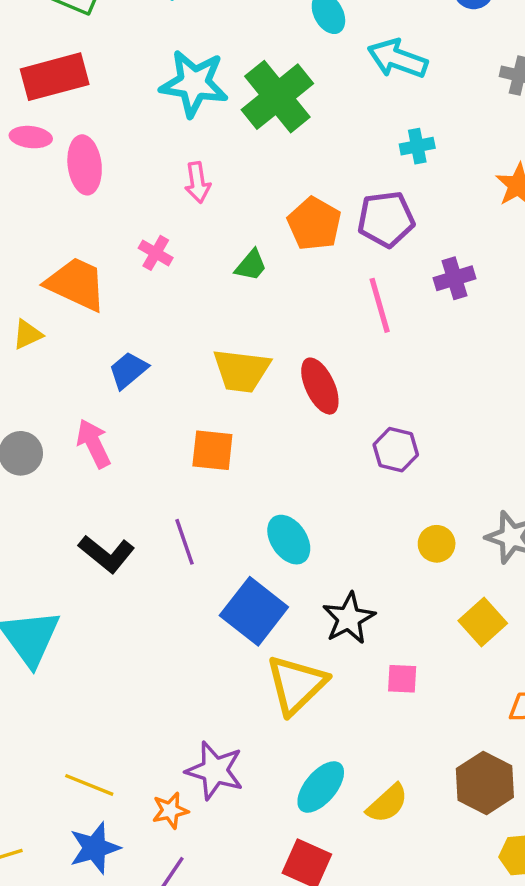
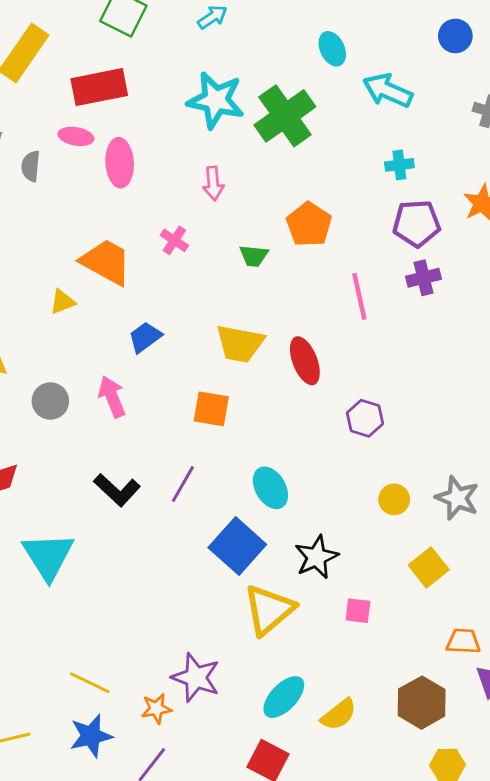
purple pentagon: (386, 219) -> (417, 223), moved
green trapezoid: (251, 265) -> (254, 256), turned 52
purple line: (184, 542) -> (183, 484), turned 45

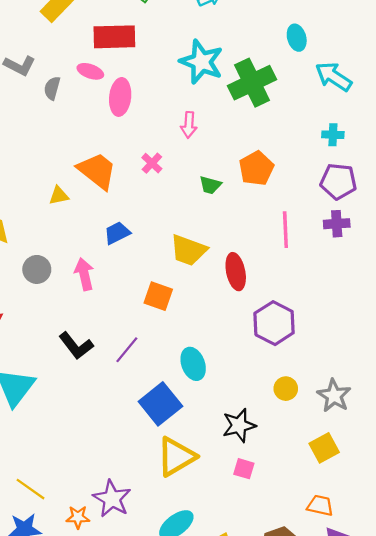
purple hexagon: (365, 418) -> (274, 323), size x1.5
black star: (316, 557) -> (239, 425), moved
yellow square: (429, 567) -> (324, 448), moved

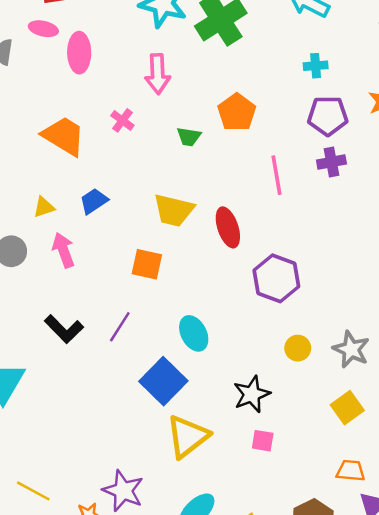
pink arrow: (189, 125) -> (158, 74), size x1.4
yellow triangle: (59, 195) -> (44, 207), moved

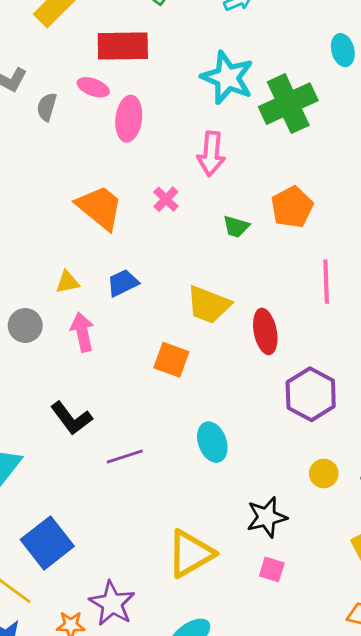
purple line: (120, 327) -> (125, 457), moved, turned 32
blue square: (163, 381) -> (47, 543), moved

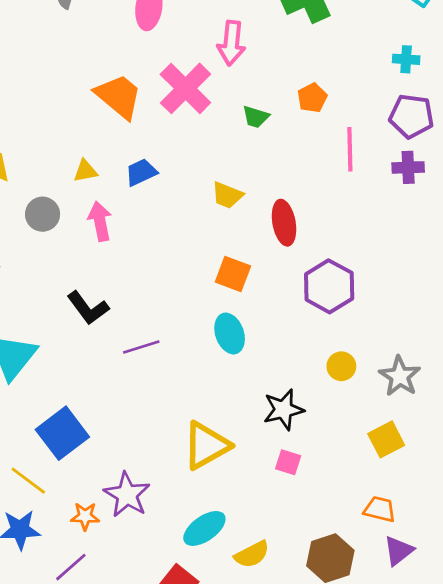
pink cross: (166, 199) -> (185, 88), size x2.0
orange pentagon: (292, 207) -> (312, 98), size x0.7
pink line: (326, 282) -> (350, 149), moved
yellow trapezoid: (209, 305) -> (227, 195), size x0.7
orange square: (171, 360) -> (233, 274), moved

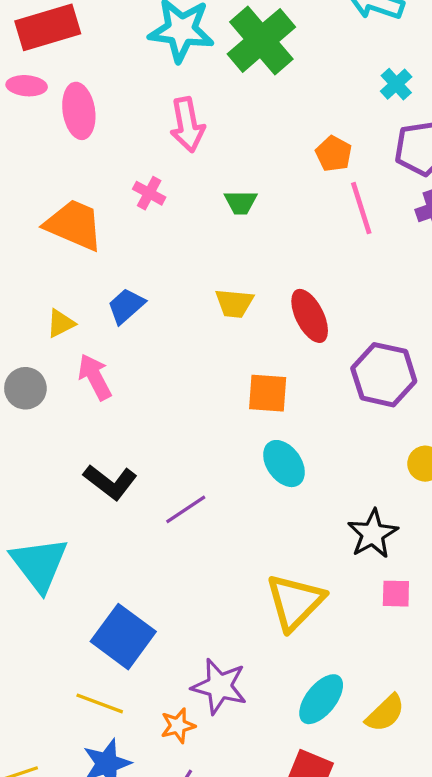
cyan cross: (406, 59) -> (396, 84), turned -30
pink cross: (185, 88) -> (149, 193), size x0.5
orange pentagon: (312, 98) -> (334, 154), moved

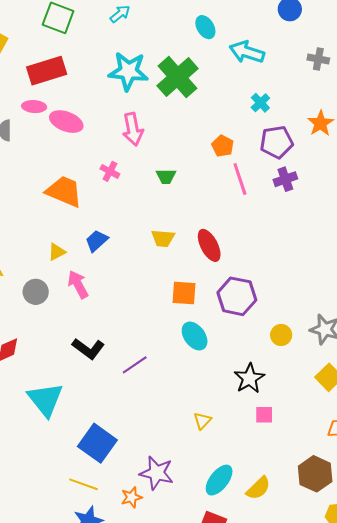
pink ellipse: (79, 111) -> (66, 122), turned -60
purple hexagon: (384, 375) -> (237, 296), moved
yellow triangle: (295, 602) -> (202, 421), size x0.5

